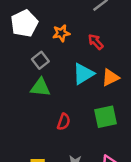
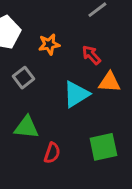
orange triangle: (110, 77) -> (109, 82), moved, turned 30
green triangle: (40, 87) -> (27, 127), moved

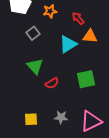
green triangle: (27, 127) -> (35, 66), turned 42
red semicircle: (52, 153) -> (52, 83), turned 40

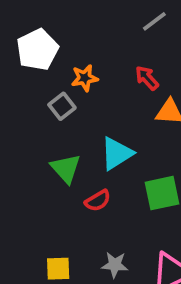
orange star: (50, 11) -> (85, 78), moved
cyan triangle: (68, 44) -> (117, 153), moved

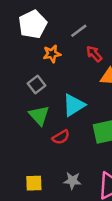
gray line: (154, 21) -> (79, 31), moved
white pentagon: (37, 50) -> (33, 24), moved
gray square: (62, 106) -> (37, 85), moved

